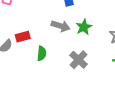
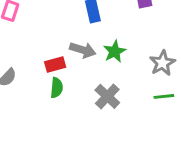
red rectangle: (23, 37) -> (55, 64), moved

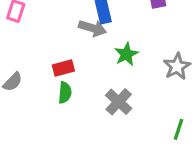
gray arrow: (83, 50) -> (93, 28), moved
green line: (164, 96) -> (178, 129), moved, turned -66

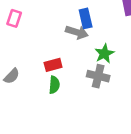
gray cross: (119, 102) -> (98, 76), moved, turned -30

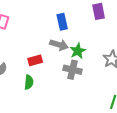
gray arrow: (77, 32) -> (59, 45), moved
green semicircle: (54, 85) -> (29, 82), moved

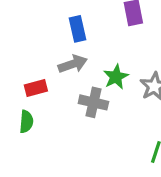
gray arrow: (59, 45) -> (73, 64), turned -36
green star: (78, 51) -> (116, 77), moved

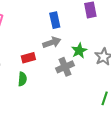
gray cross: (93, 102) -> (65, 67), turned -36

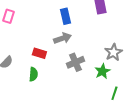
green star: (79, 51) -> (102, 71), moved
red rectangle: (28, 58) -> (39, 53), turned 32

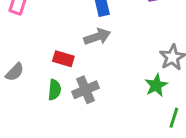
gray cross: (75, 62) -> (85, 90), moved

